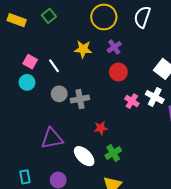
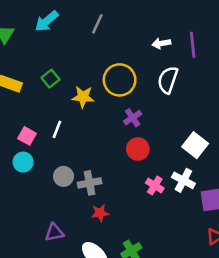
yellow star: (83, 49) -> (83, 97), moved
white line: (54, 66) -> (57, 129), moved, turned 56
red star: (101, 128) -> (100, 213), moved
purple triangle: (52, 138) -> (54, 232), size x0.7

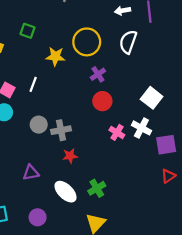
green square: (50, 79) -> (28, 31), moved, turned -32

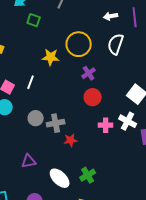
green square: (28, 31) -> (34, 20), moved
pink cross: (117, 132) -> (106, 125), turned -32
red star: (70, 156) -> (71, 140), moved

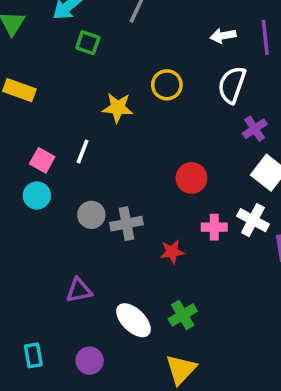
yellow circle: (79, 44) -> (167, 85), size x0.7
purple cross: (89, 73) -> (255, 129), moved
red star: (71, 140) -> (172, 252), moved

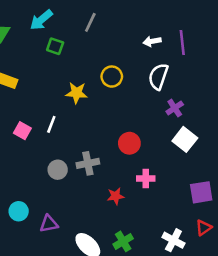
cyan circle: (37, 196) -> (19, 211), moved
white cross: (253, 220) -> (173, 240), moved
gray cross: (126, 224) -> (88, 163), moved

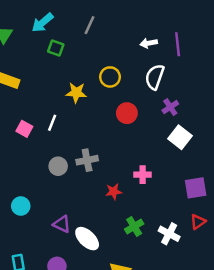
red circle: (129, 143) -> (127, 113), moved
purple triangle: (49, 224) -> (62, 224), moved, turned 36
green cross: (123, 241) -> (134, 227), moved

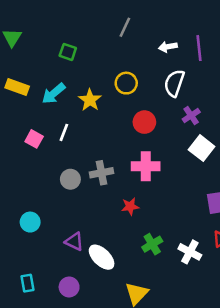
cyan arrow: (42, 23) -> (53, 93), moved
gray line: (89, 25) -> (125, 27), moved
yellow star: (76, 93) -> (90, 100), turned 30
pink cross: (143, 175) -> (146, 166), moved, size x1.5

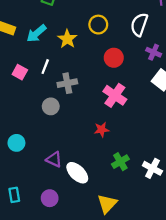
purple cross: (191, 116) -> (154, 52), turned -32
pink cross: (146, 166) -> (115, 95), turned 35
gray cross: (102, 173) -> (67, 83), moved

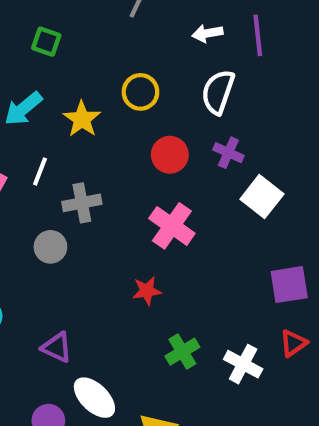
purple cross: (154, 52) -> (228, 153), moved
white ellipse: (77, 173) -> (94, 398), moved

